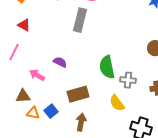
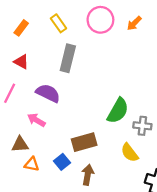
gray rectangle: (80, 20) -> (68, 58), moved
purple semicircle: (60, 62) -> (48, 93), moved, size x1.5
green semicircle: (107, 67) -> (118, 111), turned -140
blue square: (51, 111) -> (62, 162), moved

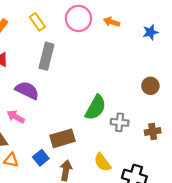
orange arrow: (134, 23) -> (112, 22), turned 63
yellow semicircle: (130, 153) -> (102, 162), moved

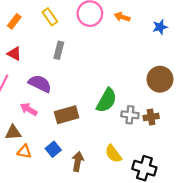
gray rectangle: (47, 56) -> (59, 50), size x0.7
brown circle: (150, 86) -> (160, 79), size x1.5
brown cross: (153, 132) -> (151, 117), moved
brown rectangle: (62, 138) -> (67, 115), moved

